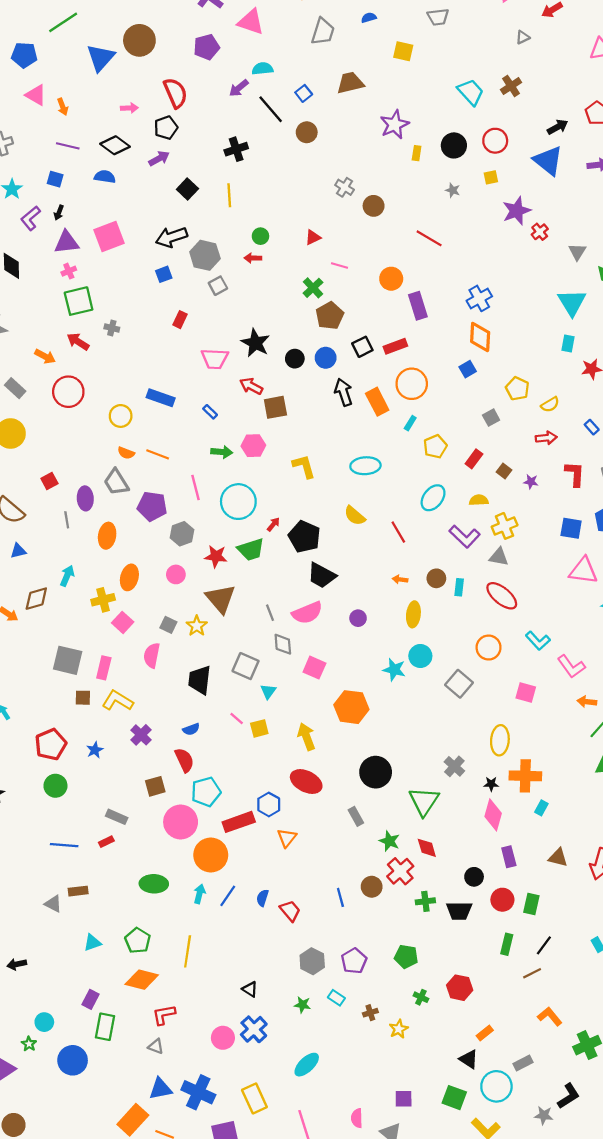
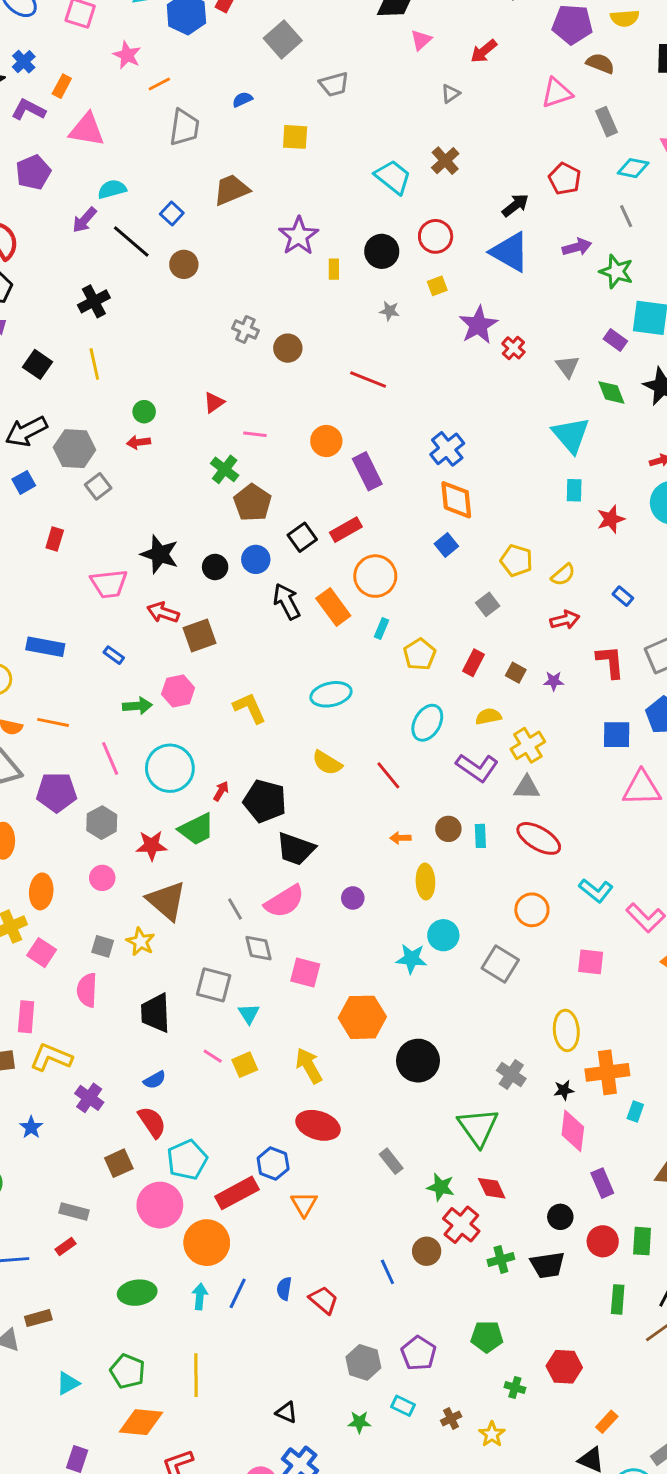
black circle: (376, 772) -> (418, 1061), moved

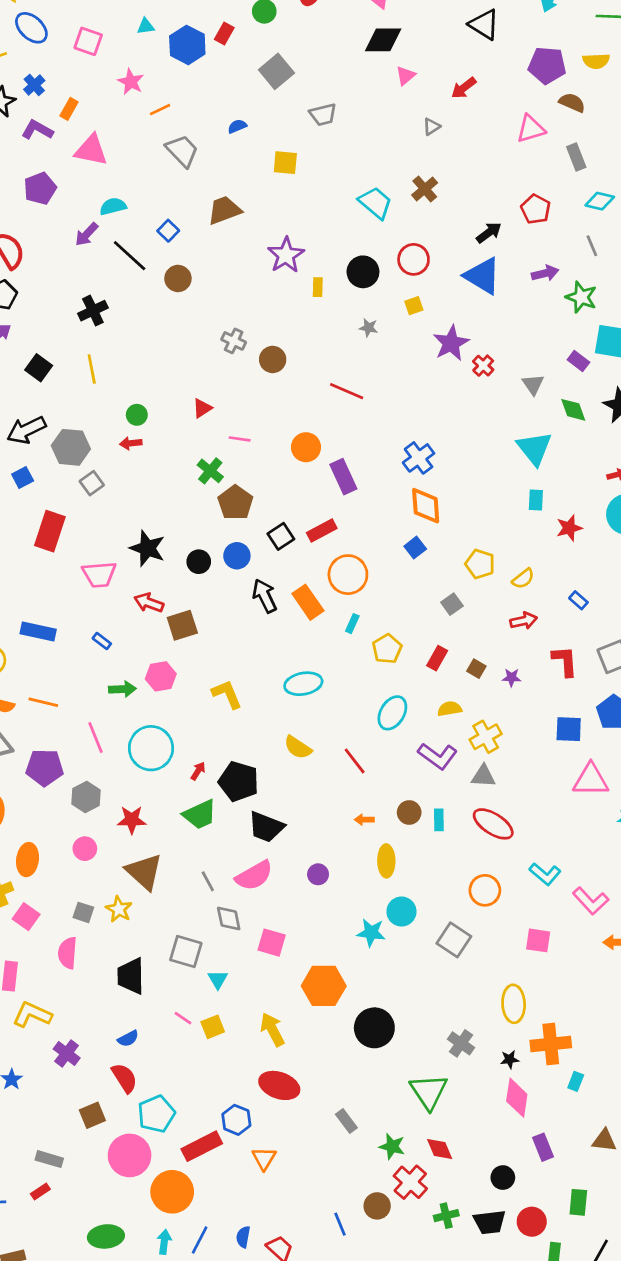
gray trapezoid: (184, 128) -> (182, 151), turned -54
red rectangle: (55, 539) -> (50, 531), size x1.8
green trapezoid: (197, 829) -> (200, 815), moved
red circle: (603, 1241) -> (532, 1222), moved

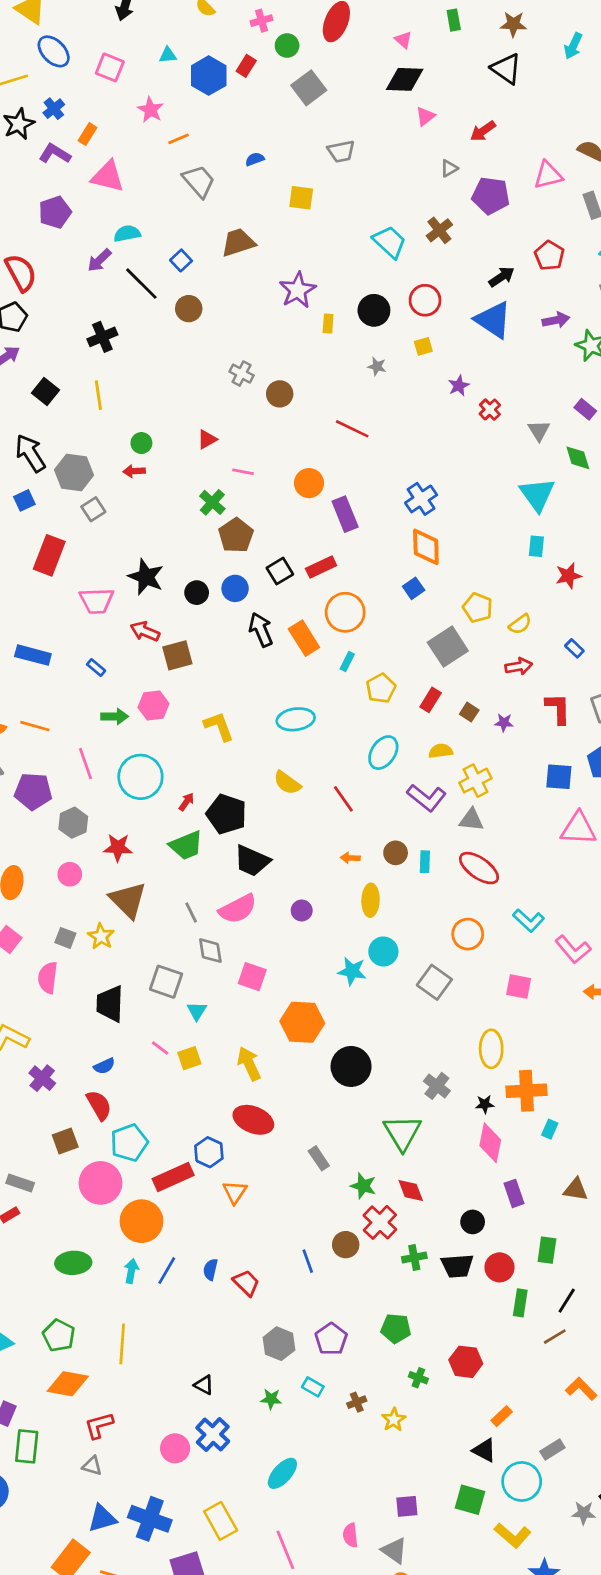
purple pentagon: (547, 65) -> (491, 196), moved
gray square: (276, 71) -> (309, 88), moved
purple star: (451, 343) -> (459, 386), size x0.6
black arrow: (26, 430) -> (30, 453), turned 81
gray square: (452, 604) -> (448, 647), size x1.8

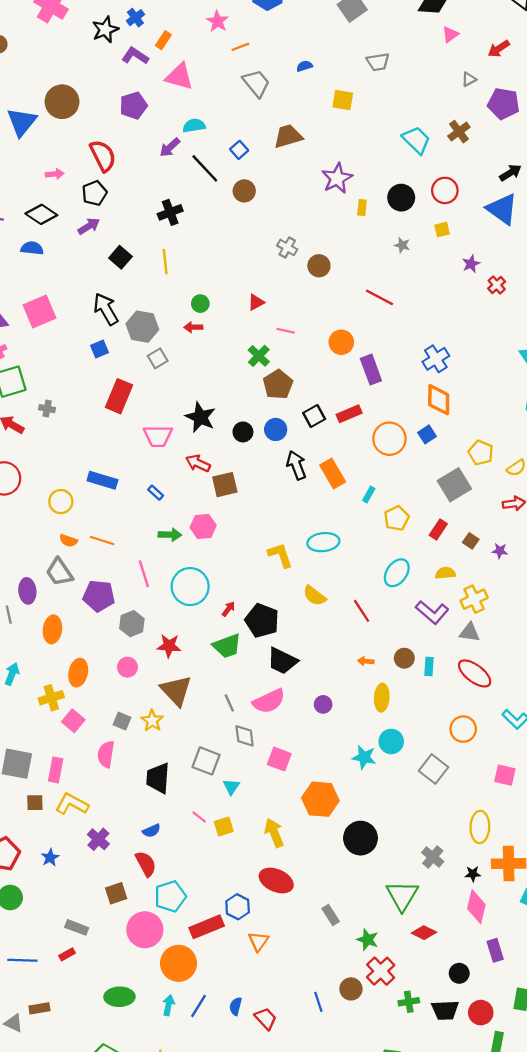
orange circle: (345, 612) -> (389, 439), moved
yellow L-shape: (219, 726) -> (280, 555), moved
red diamond: (411, 1190) -> (424, 933), moved, turned -45

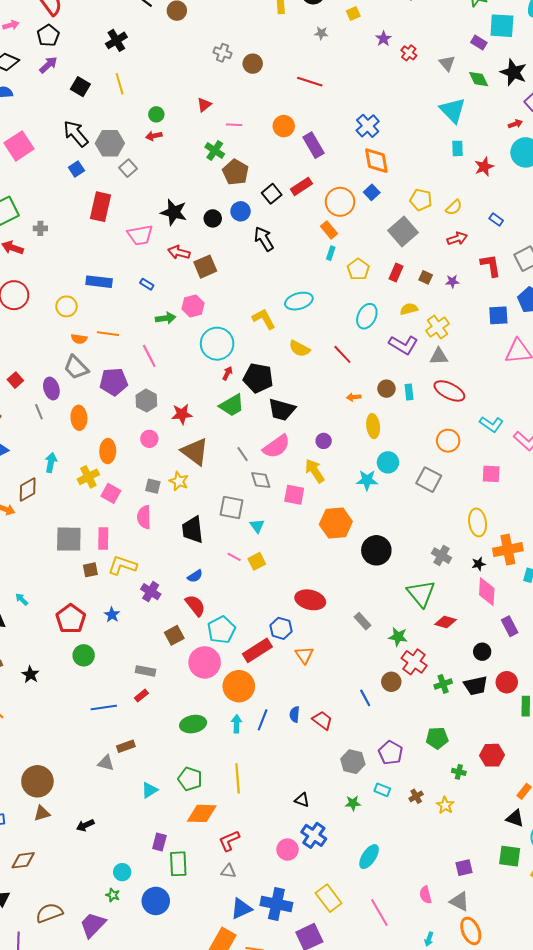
orange rectangle: (333, 474) -> (329, 230), moved, size x0.7
cyan circle: (190, 587) -> (217, 344), moved
yellow arrow: (274, 833) -> (315, 471), moved

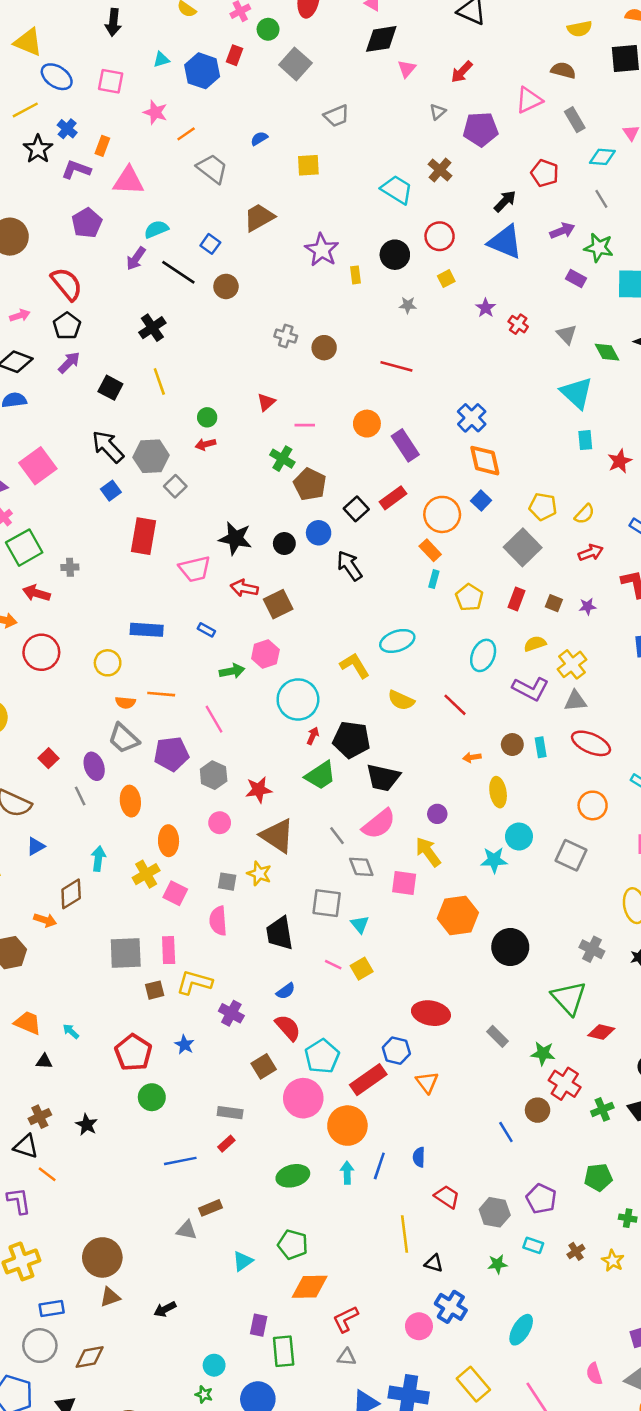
purple rectangle: (479, 43) -> (576, 279), moved
red trapezoid: (322, 720) -> (447, 1197), moved
yellow line: (238, 778) -> (405, 1234), moved

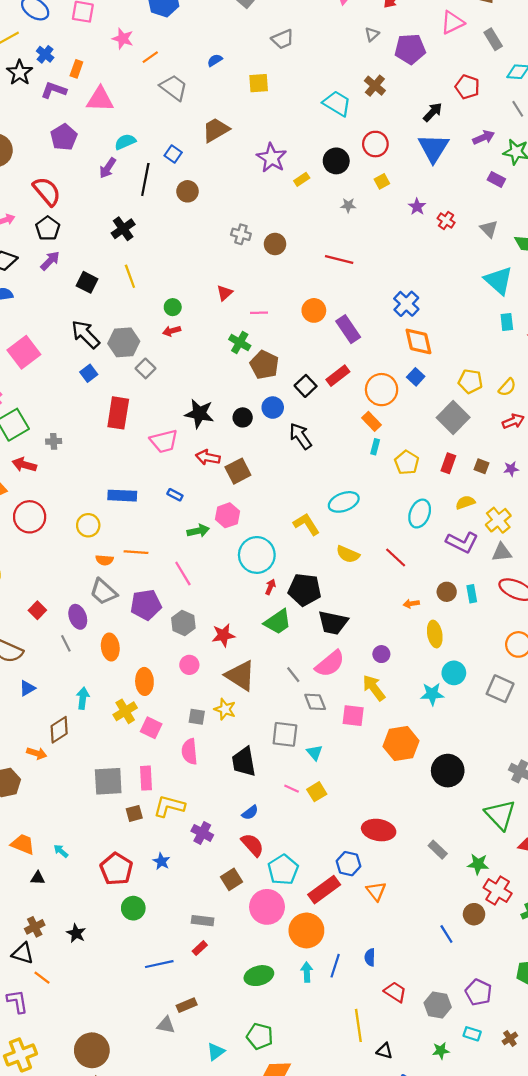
blue triangle: (505, 242) -> (433, 148), turned 40
black line: (178, 272) -> (145, 179), turned 68
yellow rectangle: (355, 275) -> (302, 179), turned 64

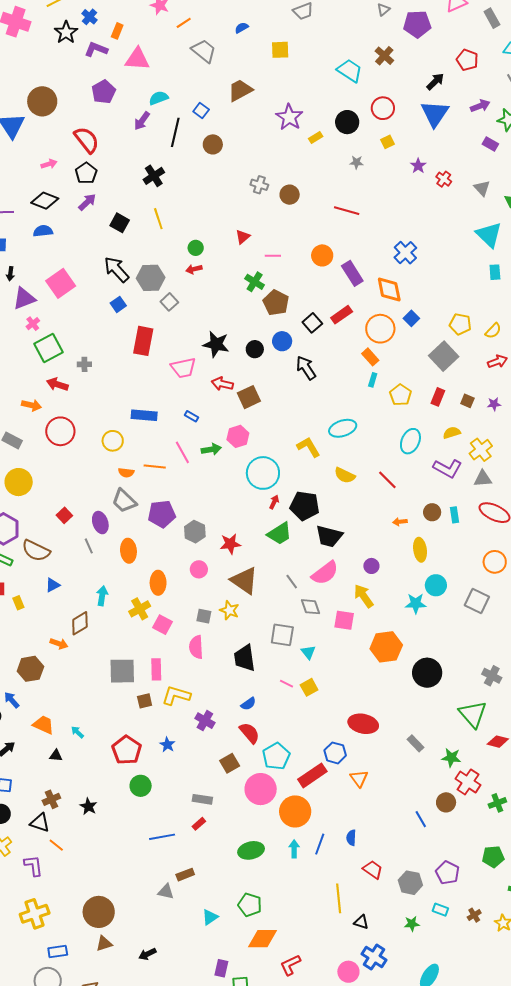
orange diamond: (418, 341) -> (389, 290), moved
pink line: (183, 574) -> (182, 452), moved

